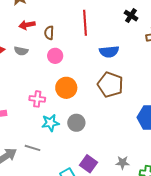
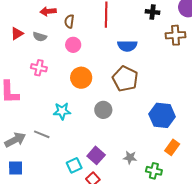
black cross: (131, 16) -> (153, 12), turned -32
pink cross: (37, 99) -> (39, 68), moved
gray circle: (76, 123) -> (103, 110), moved

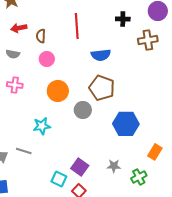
gray circle: (103, 110) -> (83, 110), moved
blue hexagon: (162, 115) -> (126, 124), moved
cyan square: (74, 165) -> (59, 179), turned -35
green cross: (154, 171) -> (139, 177), turned -35

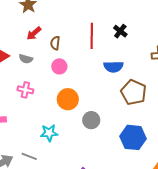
black cross: (123, 19) -> (120, 31), moved, turned 32
red arrow: (19, 28) -> (34, 33), turned -35
brown pentagon: (102, 88) -> (134, 92), moved

